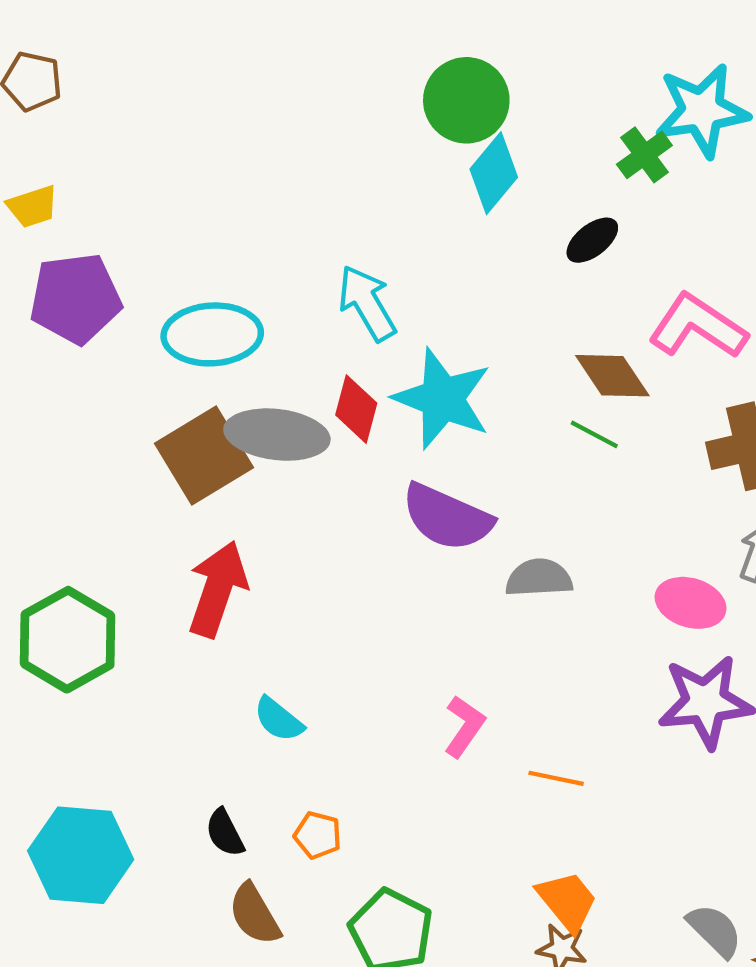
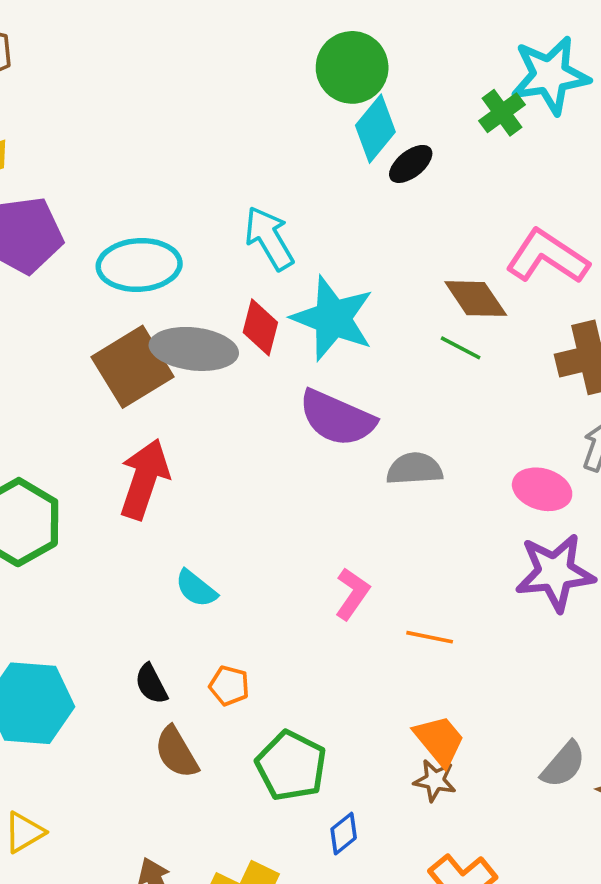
black ellipse: (592, 240) -> (411, 164), moved
gray semicircle: (715, 930) -> (563, 765), turned 86

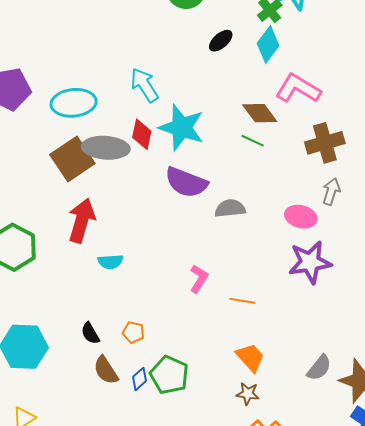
cyan diamond: (375, 129) -> (268, 44), moved
cyan semicircle: (196, 588) -> (110, 262), moved, turned -40
brown star: (435, 780) -> (248, 394), moved
blue diamond: (344, 834) -> (140, 379), moved

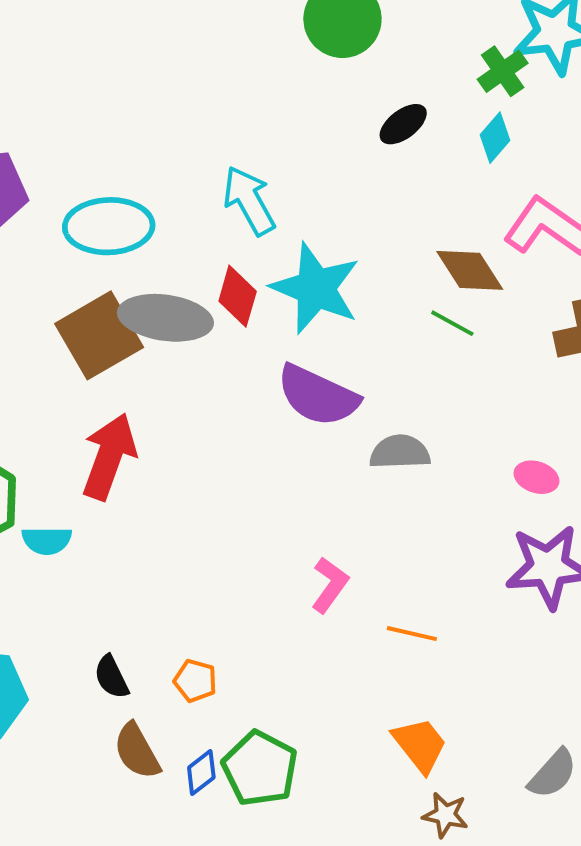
cyan diamond: (268, 44) -> (495, 138), size x0.7
pink ellipse: (301, 217) -> (536, 477), size x0.7
cyan semicircle: (110, 262) -> (47, 540), moved
brown star: (248, 394) -> (445, 815), moved

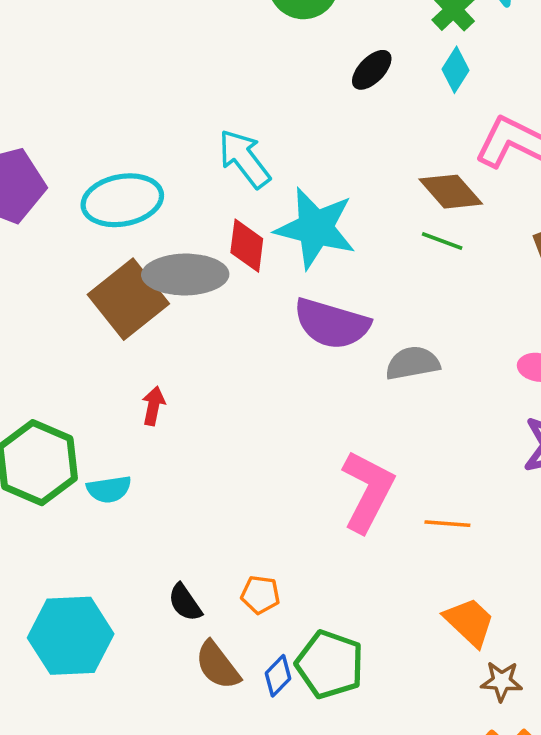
red arrow: (109, 456) -> (153, 406), size x0.5
pink L-shape: (330, 585) -> (368, 491), size x1.6

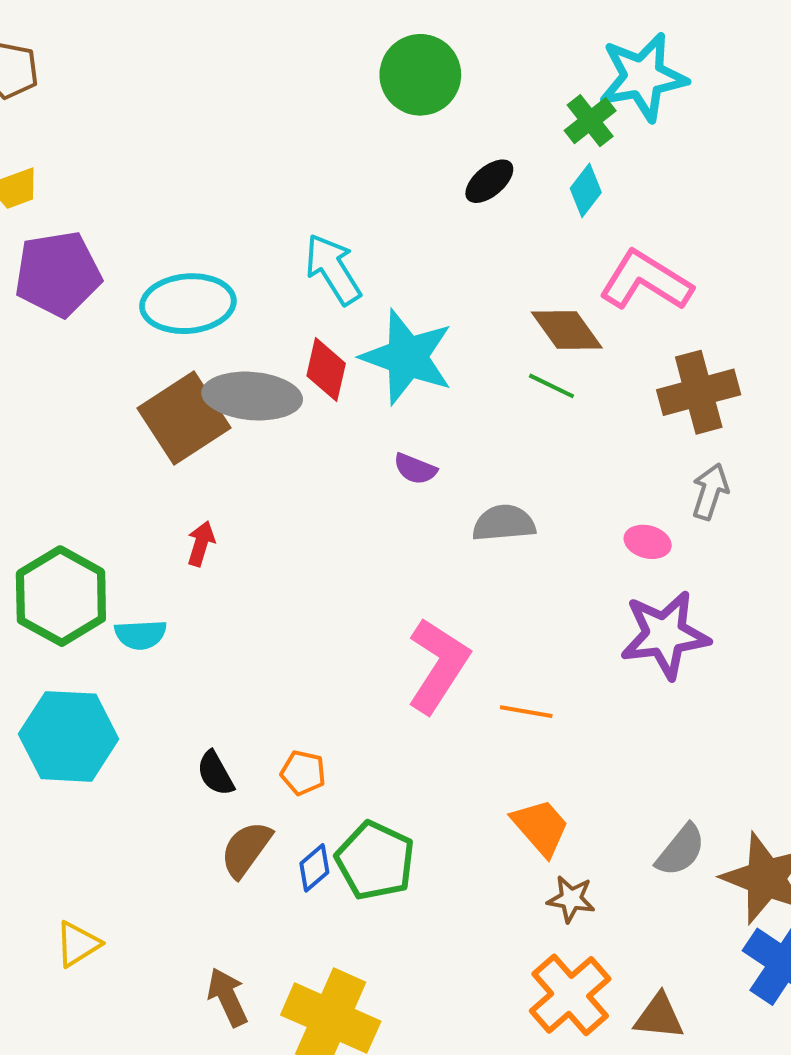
purple semicircle: (332, 324) -> (415, 469), size x0.5
cyan hexagon: (71, 636) -> (69, 736), moved
brown semicircle: (218, 665) -> (246, 849), turned 68

